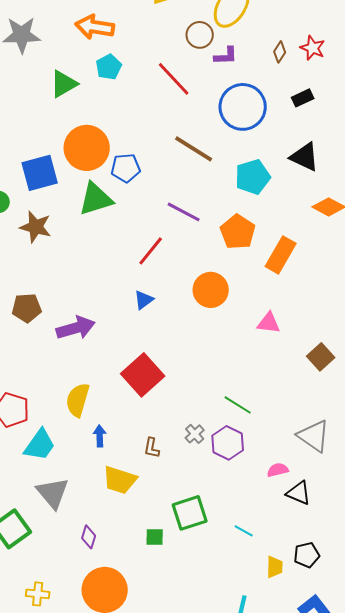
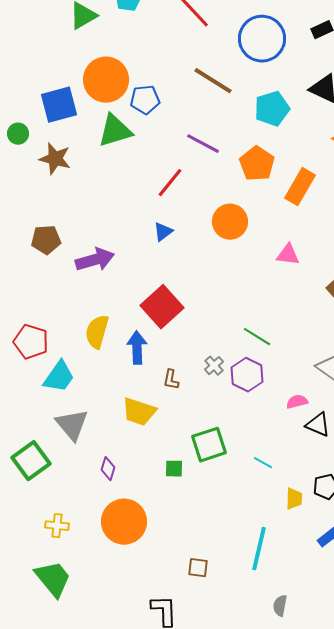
blue arrow: (100, 436) -> (137, 348), moved, size x1.5

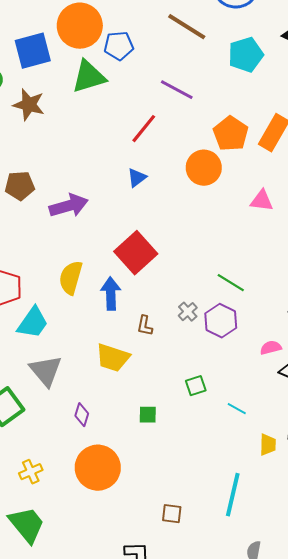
orange pentagon: (257, 164) -> (231, 134), moved
green square: (209, 445) -> (196, 386), moved, size x0.6
yellow cross: (57, 526) -> (31, 472), turned -30

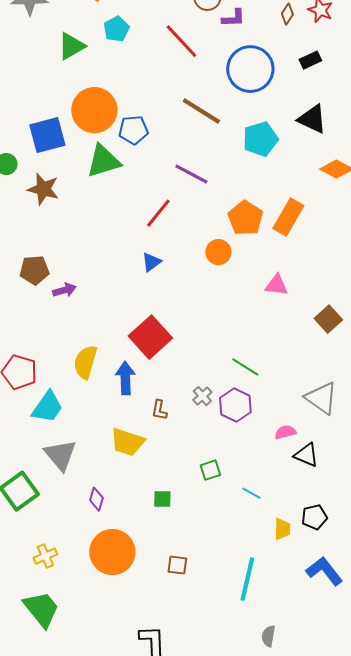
orange circle: (204, 168) -> (218, 252), size x0.7
purple arrow: (69, 206) -> (64, 290), moved, size x0.6
brown square: (172, 514) -> (177, 565), moved

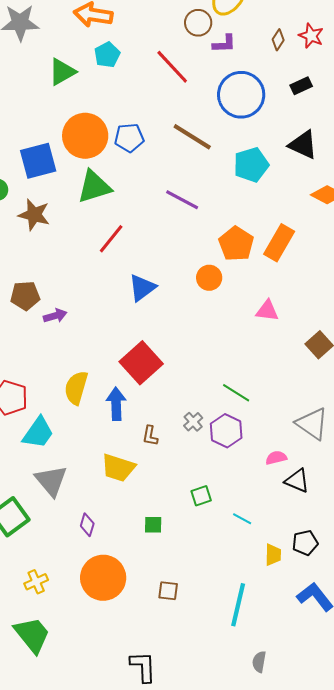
blue pentagon: (133, 130) -> (129, 138), moved
red line: (158, 213) -> (111, 239), moved
blue triangle: (151, 262) -> (142, 288), size x1.4

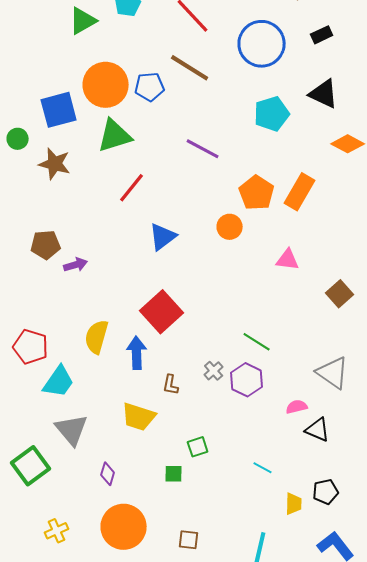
brown line: (192, 137) -> (190, 68), moved
green square: (201, 496) -> (198, 447), moved

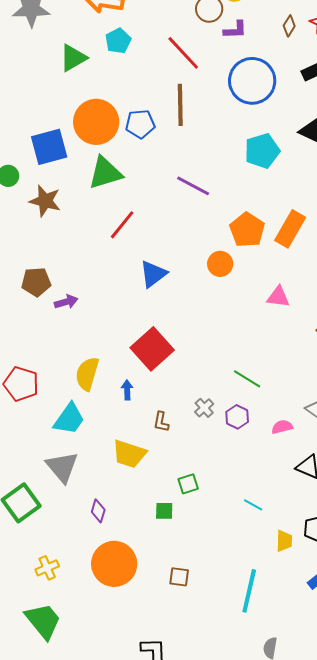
brown line: (190, 68) -> (180, 105), turned 57
blue arrow: (137, 353) -> (127, 390), size x0.6
purple hexagon: (247, 380) -> (237, 417), size x0.7
cyan trapezoid: (59, 382) -> (69, 419), moved
pink semicircle: (297, 407) -> (282, 427), moved

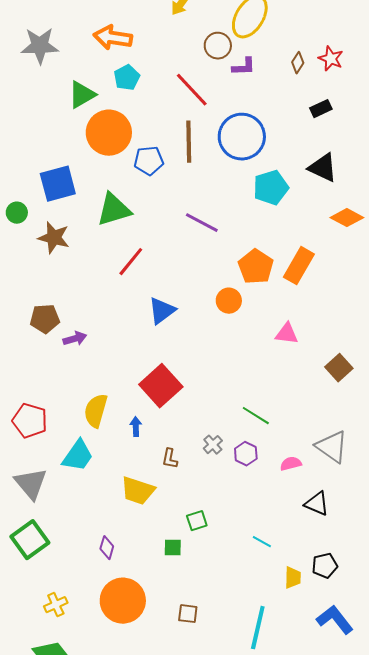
blue circle: (252, 81) -> (242, 137), moved
orange circle: (96, 122) -> (109, 133), moved
gray triangle: (62, 467) -> (31, 484), moved

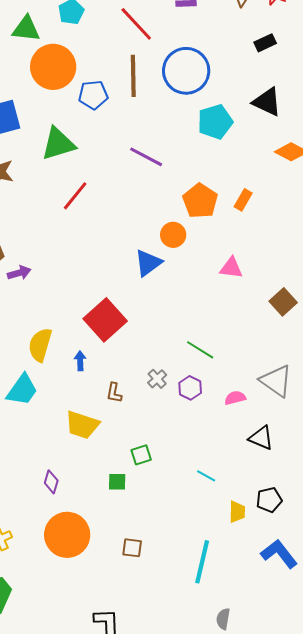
green triangle: (82, 95) -> (26, 29), turned 36
orange rectangle: (299, 266) -> (243, 200), size x0.6
blue triangle: (162, 311) -> (148, 263), moved

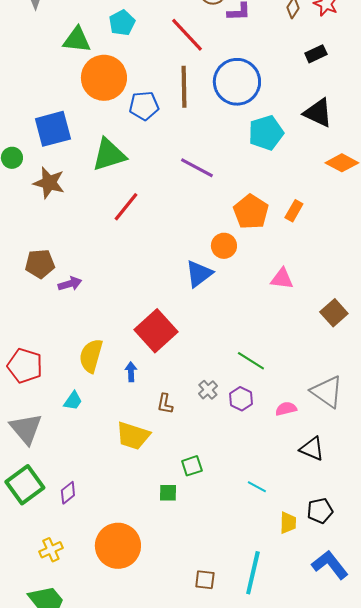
cyan trapezoid: (22, 390) -> (73, 401), size x0.6
purple diamond: (51, 482) -> (68, 493), moved, turned 35
brown square: (132, 548) -> (205, 580), moved

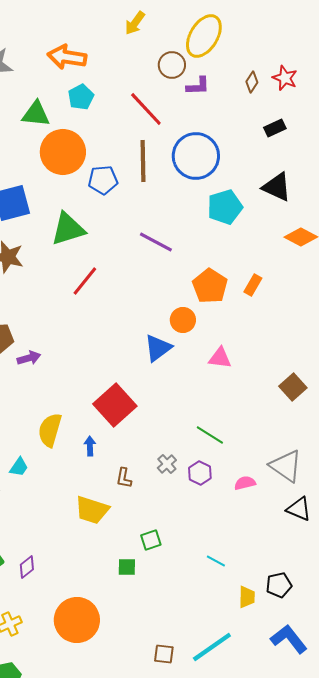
pink triangle: (282, 279) -> (220, 358), moved
cyan trapezoid: (73, 401) -> (19, 467), moved
black triangle: (312, 449) -> (299, 509), moved
cyan line: (253, 573) -> (212, 647), turned 42

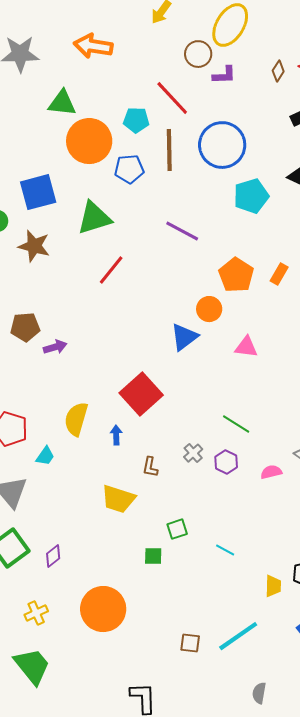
cyan pentagon: (81, 97) -> (136, 120), moved, turned 30
cyan line: (216, 561) -> (225, 550), moved

